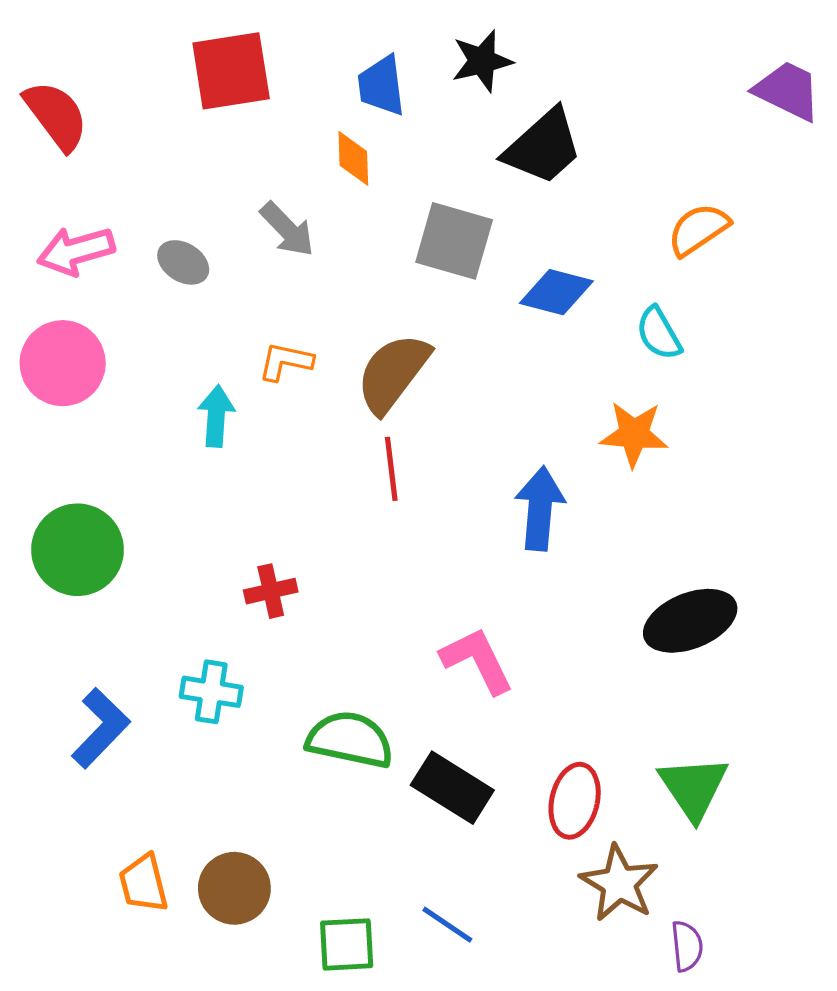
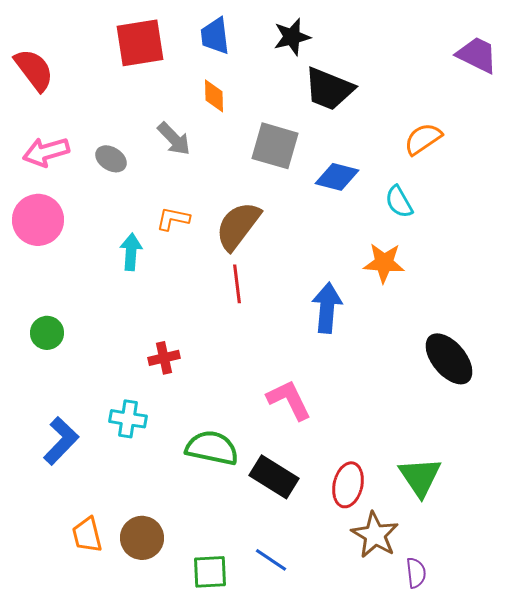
blue trapezoid: (381, 86) -> (215, 36), moved
black trapezoid: (543, 147) -> (329, 89), turned 64
green circle: (77, 550) -> (47, 333), size x0.6
black ellipse: (690, 621) -> (449, 359), moved, turned 72

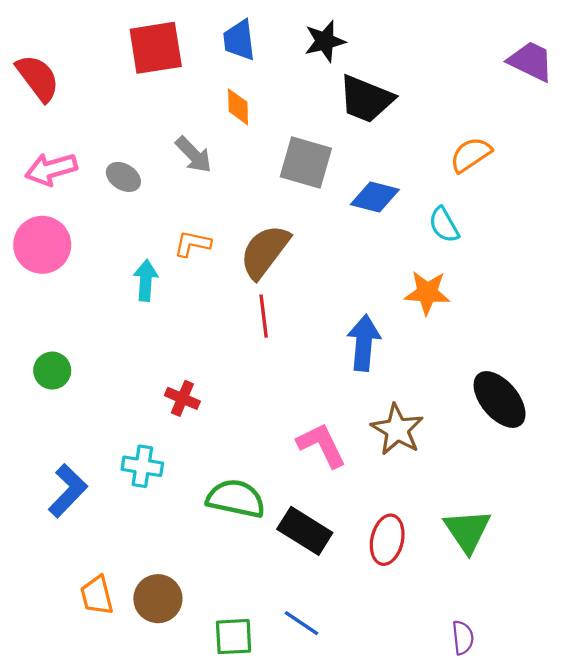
red cross: (164, 358) -> (182, 398), turned 36
brown star: (375, 535) -> (397, 430), moved

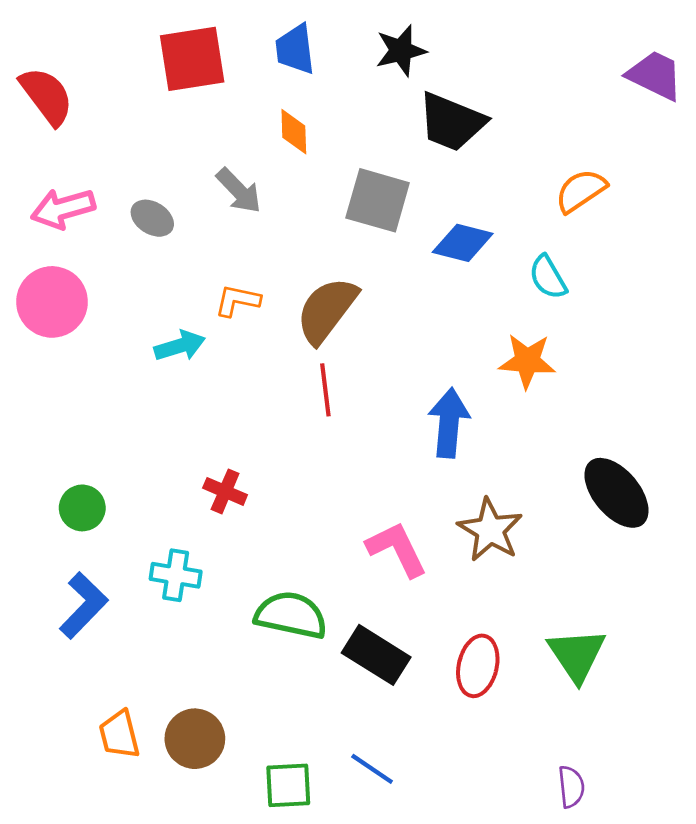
cyan arrow: (146, 280) -> (180, 346), turned 69
green circle: (52, 371) -> (82, 508), moved

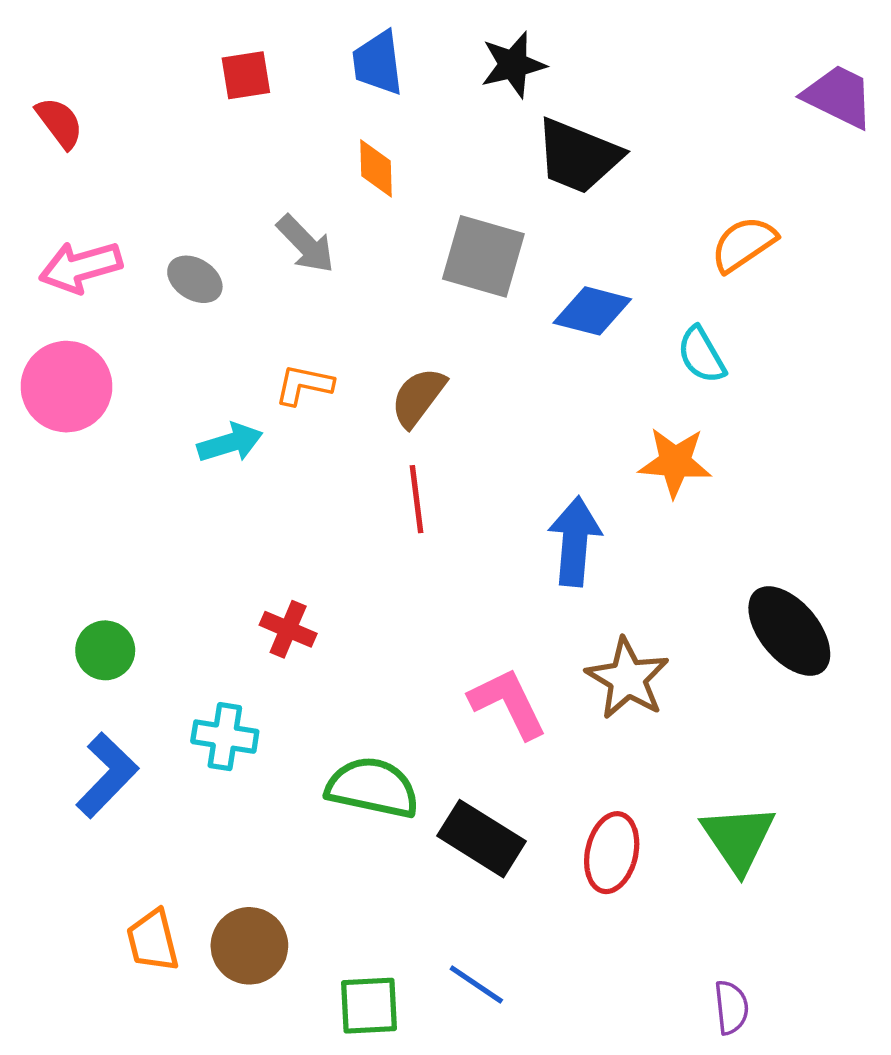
red square: (192, 59) -> (246, 75), size x0.6
red semicircle: (47, 96) -> (59, 123), size x0.7
brown semicircle: (327, 310) -> (418, 397), size x0.7

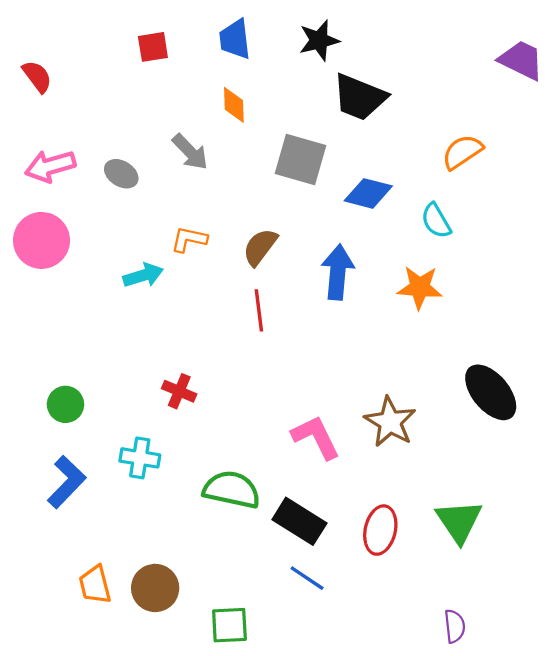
blue arrow: (575, 541) -> (338, 272), moved
blue line: (476, 985) -> (307, 578), moved

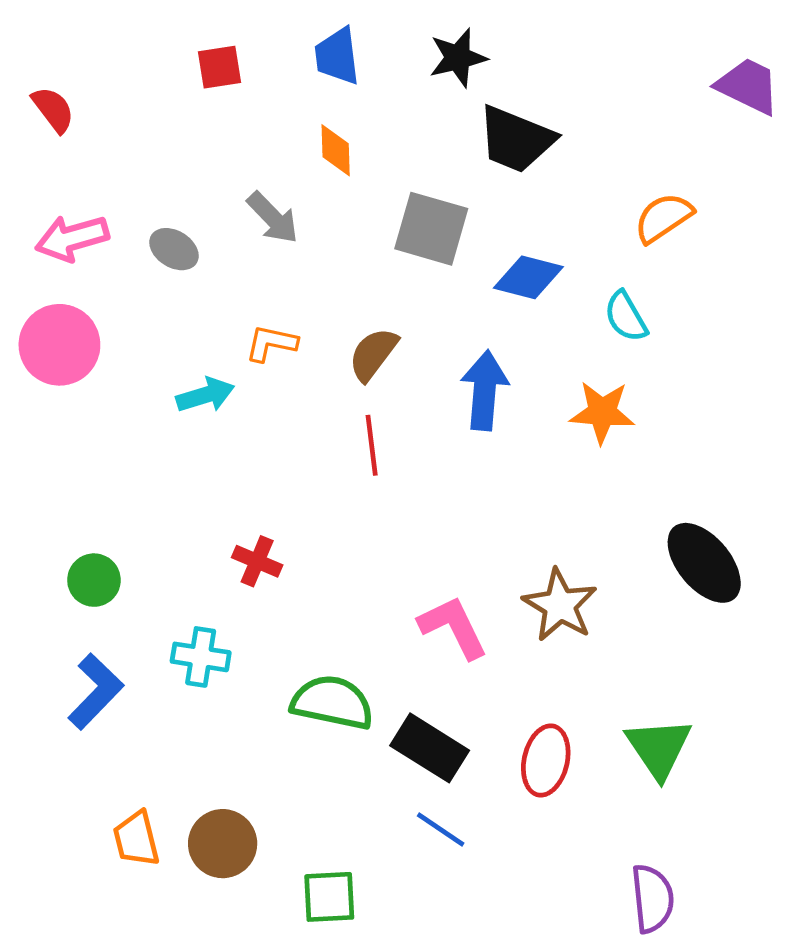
purple semicircle: (455, 626) -> (652, 899), size x1.4

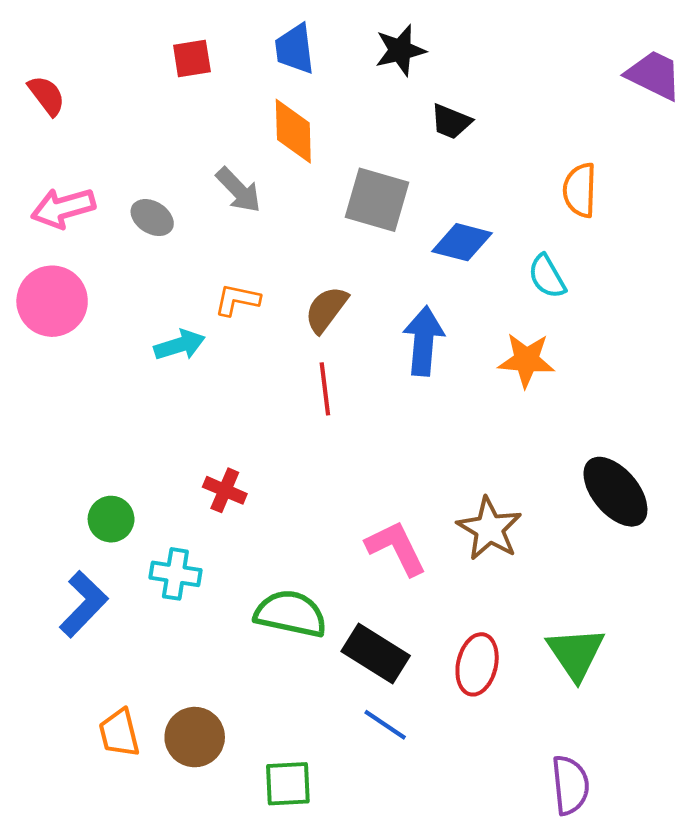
black trapezoid: (516, 139) -> (451, 122), size x0.6
orange diamond: (336, 150) -> (293, 131), size x1.4
orange semicircle: (663, 218) -> (580, 190), turned -54
green circle: (94, 580) -> (111, 519), moved

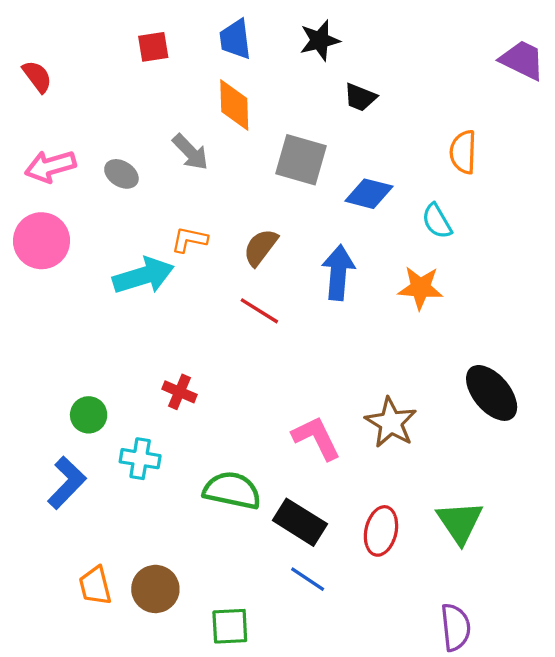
cyan arrow: (180, 345) -> (143, 276), size x1.5
red line: (325, 389) -> (259, 311), turned -51

